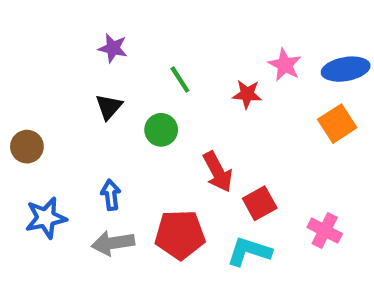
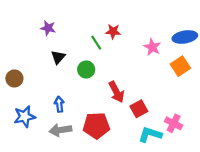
purple star: (113, 48) -> (48, 28), moved
pink star: (285, 65) -> (152, 47), moved
red star: (247, 94) -> (113, 31), moved
cyan L-shape: (249, 251) -> (150, 135), moved

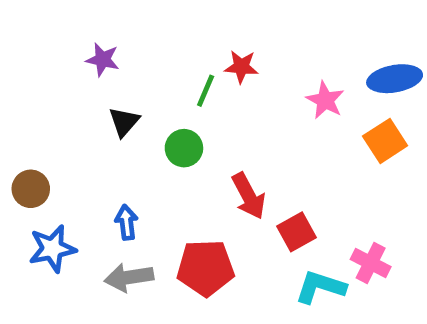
green line: (96, 43) -> (206, 91), turned 56
brown circle: (14, 78) -> (31, 189), moved

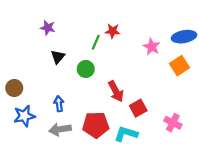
cyan L-shape: (320, 287) -> (126, 134), moved

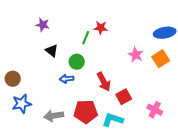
pink star: (152, 47) -> (136, 55), moved
black triangle: (58, 57) -> (52, 51), turned -32
blue arrow: (59, 104) -> (67, 79), moved, turned -88

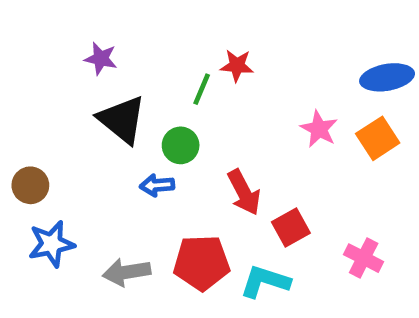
black triangle: (52, 51) -> (122, 120), size x1.6

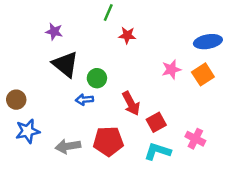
green line: (202, 89) -> (108, 13), moved
pink star: (319, 129) -> (171, 69), turned 30
cyan L-shape: (265, 281) -> (157, 151), moved

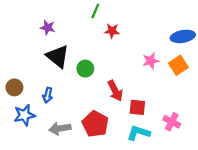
blue arrow: (84, 100) -> (48, 95), moved, turned -72
red square: (156, 122) -> (137, 107), turned 35
red pentagon: (108, 141) -> (95, 124), turned 30

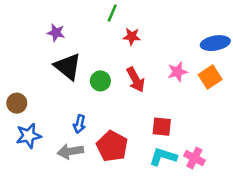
red arrow: (115, 91) -> (136, 80), moved
blue arrow: (48, 95) -> (79, 124), moved
pink cross: (172, 122) -> (194, 158), moved

